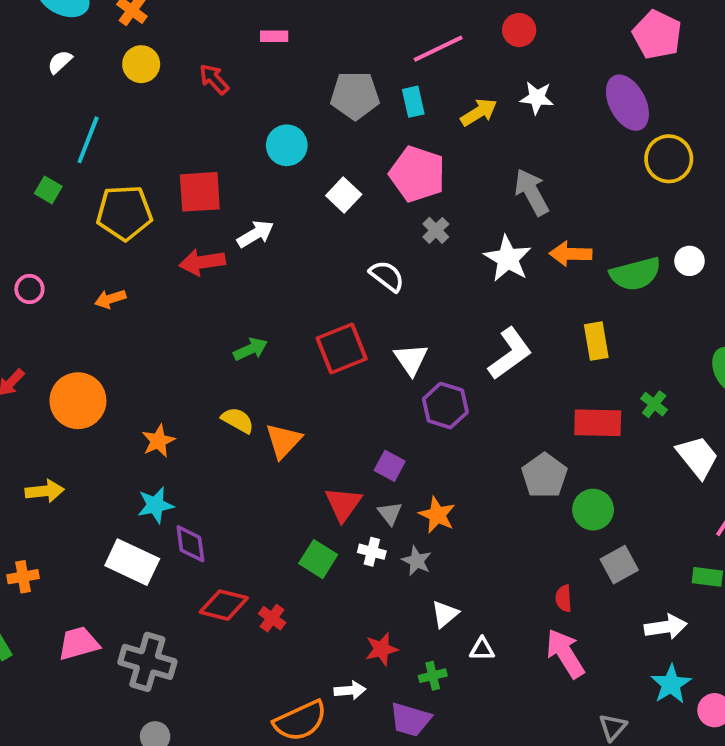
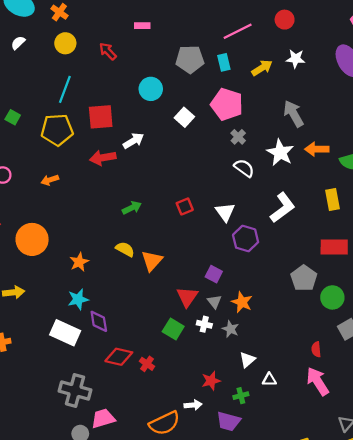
cyan line: (88, 140) -> (65, 89), moved
white semicircle: (387, 276) -> (244, 168), moved
red square: (342, 348) -> (185, 206), size x0.6
pink trapezoid: (79, 643) -> (103, 419), moved

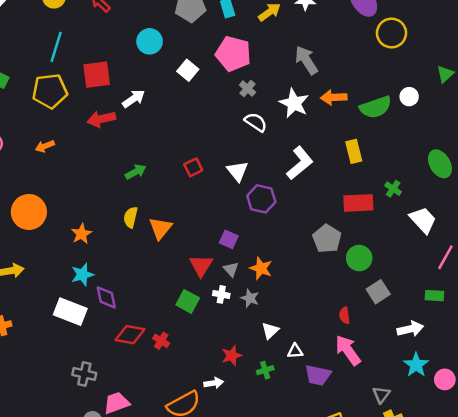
yellow semicircle: (125, 249) -> (131, 217), turned -102
gray cross: (75, 390) -> (84, 374), size x0.7
purple trapezoid: (228, 421) -> (318, 375), moved

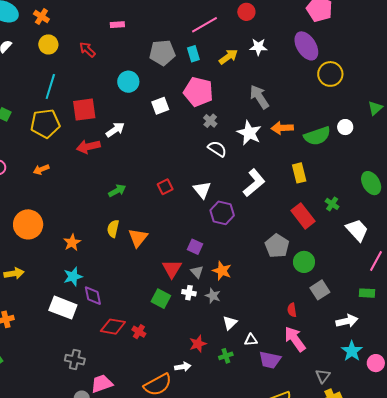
white square: (188, 70) -> (160, 106), turned 30
red rectangle: (358, 203) -> (303, 216), turned 55

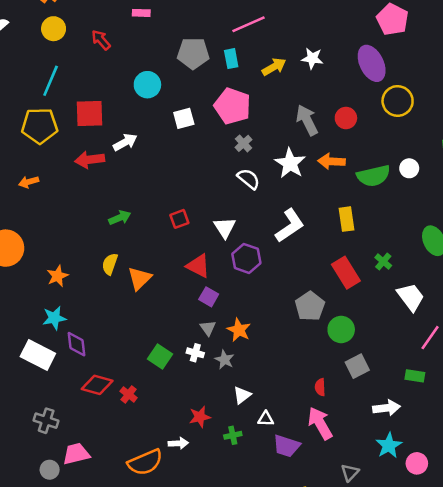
red circle: (246, 12) -> (346, 118), moved
red triangle: (172, 269) -> (198, 266), moved, turned -40

